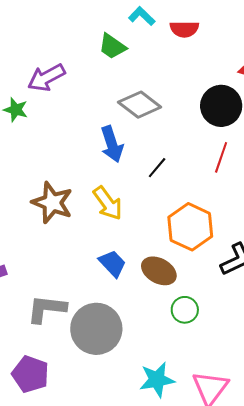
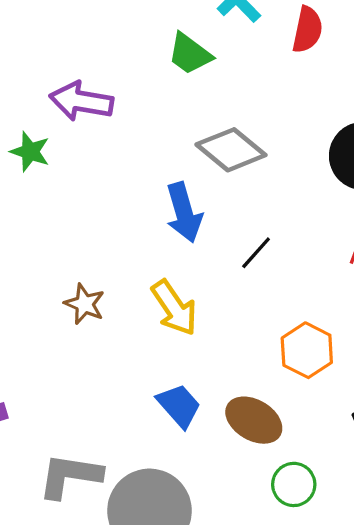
red semicircle: (184, 29) -> (307, 30), turned -80
purple arrow: (46, 78) -> (81, 101), turned 36
brown star: (52, 203) -> (85, 304), size x0.6
orange hexagon: (190, 227) -> (307, 350), size x0.7

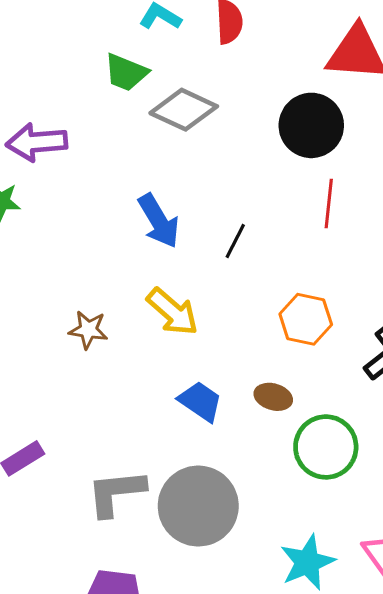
gray diamond: (231, 150) -> (184, 110), moved
brown ellipse: (254, 420) -> (273, 397), size x0.7
green circle: (294, 484) -> (326, 447), size x1.5

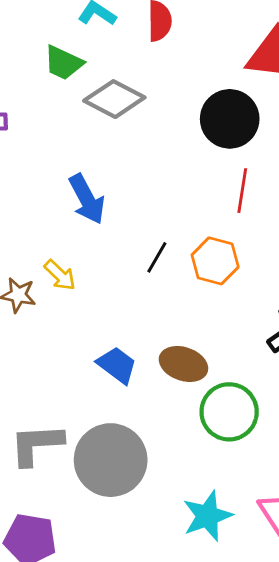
black line: (235, 241) -> (157, 257), moved
yellow arrow: (173, 312) -> (60, 275), moved, size x0.7
orange hexagon: (306, 319) -> (215, 261), moved
brown ellipse: (273, 397) -> (183, 364), size x1.4

